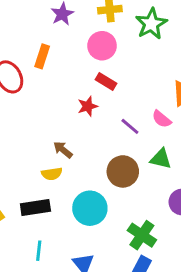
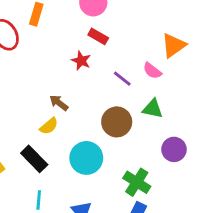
red star: (88, 106) -> (81, 61), turned -30
yellow semicircle: (52, 174) -> (49, 126), turned -30
black rectangle: (35, 208) -> (34, 159), turned 56

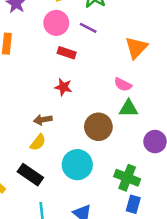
red star: (81, 61) -> (63, 87), moved
pink semicircle: (152, 71) -> (123, 85), moved
purple line: (122, 79) -> (88, 28), moved
brown arrow: (59, 103) -> (43, 120), turned -36

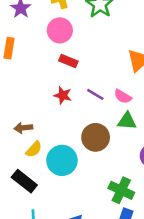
purple line: (88, 28) -> (95, 94), moved
brown arrow: (43, 120) -> (23, 128), moved
cyan circle: (77, 165) -> (62, 160), moved

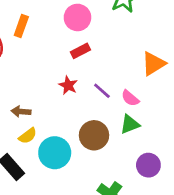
red rectangle: (68, 61) -> (80, 51), turned -60
green triangle: (127, 121) -> (130, 124), turned -36

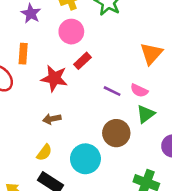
red star: (68, 85) -> (54, 78), moved, size x1.5
brown arrow: (21, 112) -> (52, 119), moved
yellow semicircle: (28, 136) -> (44, 153), moved

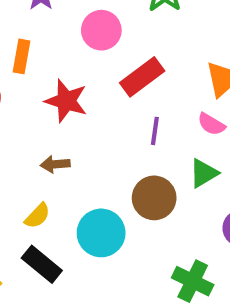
red rectangle: (83, 61) -> (142, 77), moved, size x1.5
pink semicircle: (139, 90) -> (211, 124), moved
purple line: (112, 91) -> (155, 131), turned 66

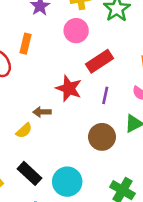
red star: (66, 101) -> (69, 88), moved
yellow semicircle: (37, 216) -> (24, 130), moved
cyan circle: (101, 233) -> (67, 182), moved

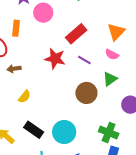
pink circle: (76, 31) -> (43, 13), moved
purple line: (105, 95) -> (84, 60), turned -64
brown arrow: (42, 112) -> (14, 69), moved

